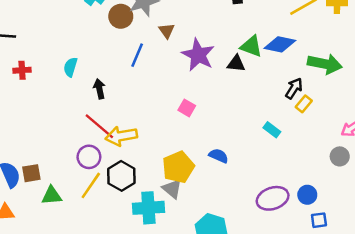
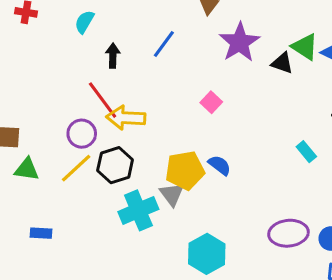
blue line: (137, 55) -> (164, 44), moved
blue semicircle: (219, 156) -> (220, 165), moved
cyan cross: (148, 208) -> (138, 210), turned -32

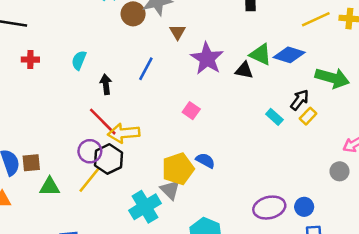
cyan rectangle: (306, 152) -> (274, 117), moved
black hexagon: (115, 165) -> (108, 159), moved

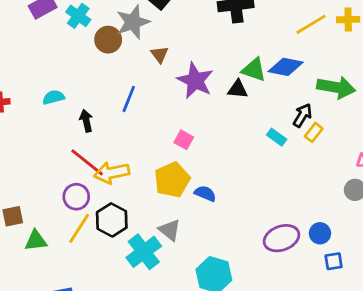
cyan semicircle: (79, 60) -> (54, 97), turned 60
black hexagon: (108, 159) -> (112, 220), moved
yellow pentagon: (178, 169) -> (172, 180), moved

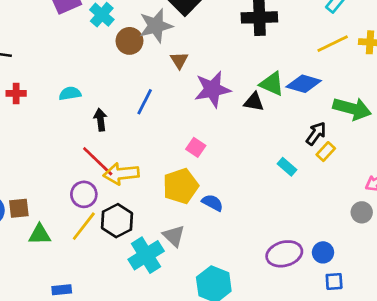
purple star: (195, 80) -> (212, 89), turned 30
cyan rectangle: (277, 137) -> (287, 167), moved

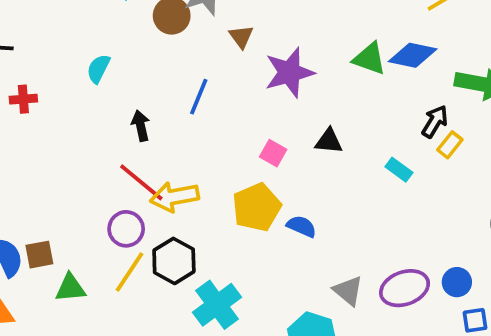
cyan semicircle: (70, 93) -> (98, 69), moved, turned -50
black triangle: (254, 102) -> (329, 141), moved
gray triangle: (174, 236) -> (348, 291), moved

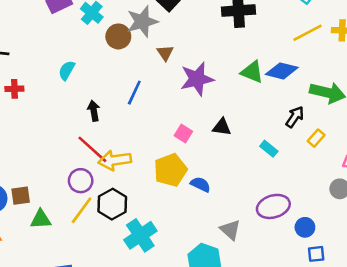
yellow rectangle: (450, 145) -> (316, 138), moved
purple ellipse: (405, 288) -> (273, 206), moved

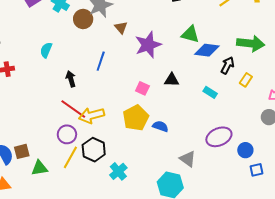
blue diamond: (282, 71) -> (207, 50), moved
cyan cross: (140, 235) -> (118, 171), size x0.7

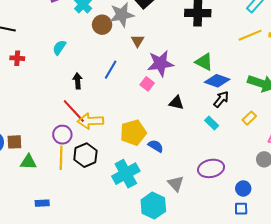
black arrow: (227, 65) -> (221, 99), moved
pink square: (142, 88) -> (147, 84), moved
blue circle: (245, 150) -> (243, 188), moved
yellow line: (70, 157) -> (61, 158), turned -40
cyan cross: (118, 171) -> (126, 174), moved, size x1.5

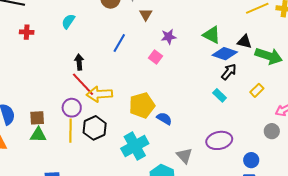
purple star: (160, 63) -> (169, 37), size x0.6
black arrow: (78, 81) -> (79, 62), moved
black triangle: (176, 103) -> (244, 42), moved
brown square: (14, 142) -> (37, 118), moved

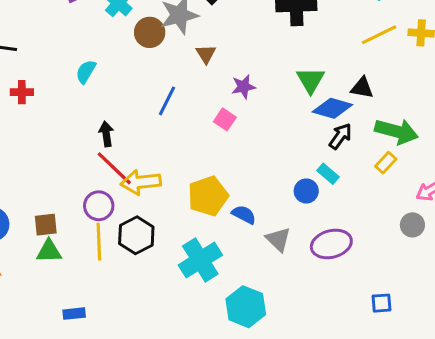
green triangle: (212, 35) -> (311, 80), turned 36
green arrow: (269, 56) -> (397, 131), moved
gray triangle: (184, 156) -> (278, 239), moved
blue circle: (251, 160) -> (306, 191), moved

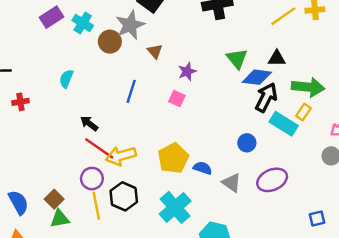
black arrow: (106, 134) -> (89, 123), turned -36
black arrow: (340, 136) -> (266, 97), size x1.4
cyan rectangle: (328, 174) -> (284, 124), moved, size x1.6
brown square: (46, 225) -> (54, 199), turned -30

